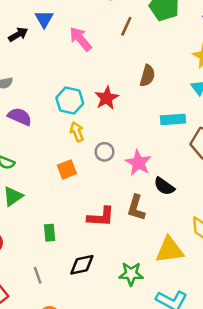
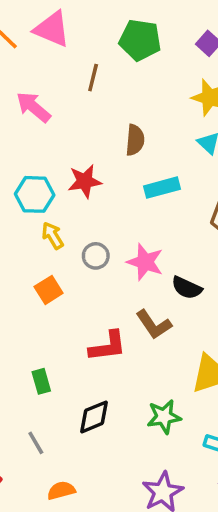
red star: (107, 98) -> (85, 181), turned 30
cyan rectangle: (173, 119) -> (162, 188), moved
brown L-shape: (136, 208) -> (154, 325), turned -40

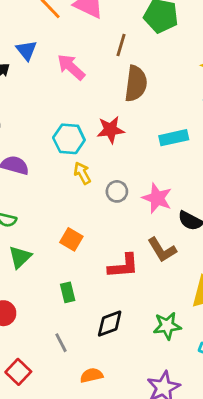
brown semicircle: (135, 140) -> (136, 84), moved, size x1.4
orange square: (49, 290) -> (71, 239), moved, turned -30
orange semicircle: (61, 491) -> (92, 375), moved

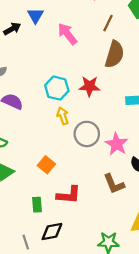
gray circle: (117, 191) -> (87, 134), size x1.5
red L-shape: (123, 266) -> (69, 195), moved
black diamond: (110, 324) -> (52, 231), moved

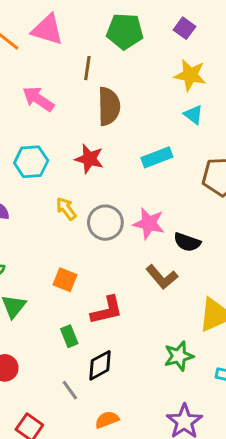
red star: (90, 86) -> (89, 159), turned 30
cyan hexagon: (57, 88) -> (31, 162), moved

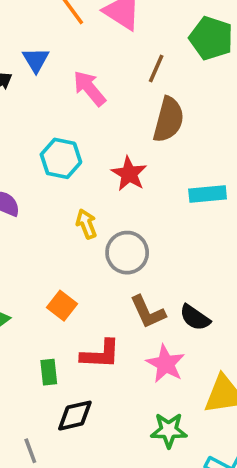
pink star: (149, 223) -> (166, 364), moved
black semicircle: (187, 242) -> (195, 318), moved
brown L-shape: (162, 277) -> (148, 312), moved
gray line: (70, 390) -> (30, 451), moved

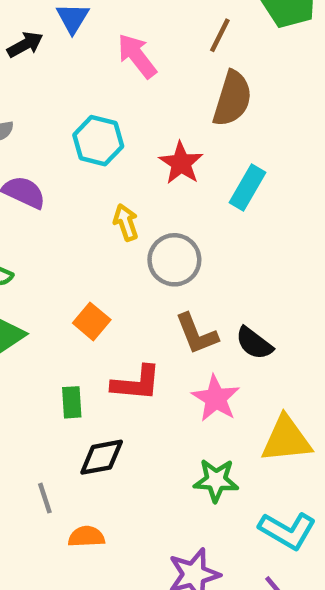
cyan rectangle: (208, 194) -> (248, 188), moved, turned -57

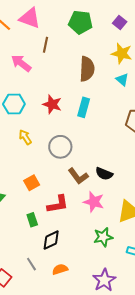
brown line: (220, 35) -> (45, 45), moved
brown semicircle: (232, 99) -> (87, 69), moved
yellow arrow: (126, 222) -> (25, 137), moved
orange square: (92, 321) -> (32, 183), turned 35
orange semicircle: (86, 537) -> (60, 269), moved

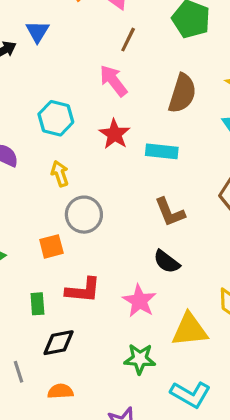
pink arrow: (21, 63) -> (113, 81), moved
cyan rectangle: (84, 107) -> (162, 151), turned 66
gray circle: (60, 147) -> (84, 215), moved
brown L-shape: (78, 176) -> (170, 212), moved

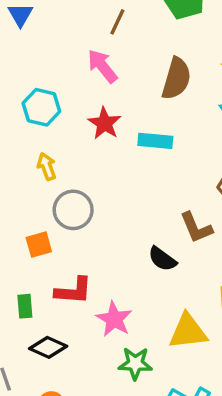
brown L-shape: (170, 212) -> (196, 228), moved
pink star: (139, 301) -> (114, 319), moved
black diamond: (59, 343) -> (48, 347), turned 36

